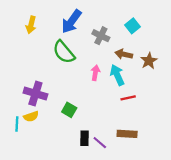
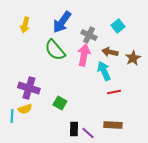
pink arrow: (95, 73) -> (84, 55), moved, size x1.5

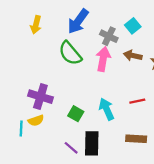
cyan square: (118, 26) -> (133, 26), moved
cyan arrow: (104, 71) -> (107, 109), moved
black rectangle: (74, 129) -> (92, 143), size x1.5
purple line: (88, 133) -> (71, 148), moved

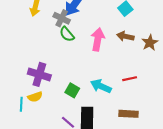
gray cross: (109, 36) -> (62, 18), moved
green semicircle: (70, 53) -> (67, 34), size x0.7
cyan arrow: (107, 109) -> (101, 86), turned -42

